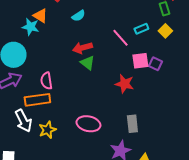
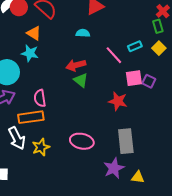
cyan semicircle: (78, 16) -> (83, 33), moved, turned -144
cyan star: (30, 27) -> (30, 53), moved
gray rectangle: (132, 124) -> (126, 141), size x1.4

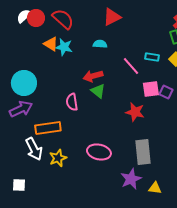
cyan rectangle: (135, 46) -> (152, 57), turned 32
cyan star: (30, 53) -> (64, 47), moved
pink semicircle: (40, 98) -> (72, 102), moved

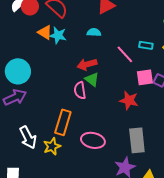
pink semicircle: (72, 102) -> (80, 90), moved
orange rectangle: (48, 128) -> (63, 122), moved, turned -65

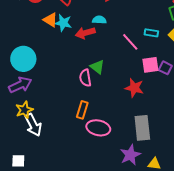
red arrow: (87, 64) -> (85, 33), moved
orange rectangle: (63, 122) -> (82, 110), moved, size x0.7
yellow star: (52, 146) -> (24, 110), moved

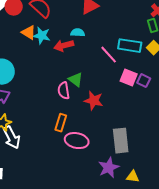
cyan rectangle: (151, 33) -> (130, 46), size x1.6
pink square: (150, 65) -> (129, 78), turned 30
red star: (134, 88) -> (94, 101), moved

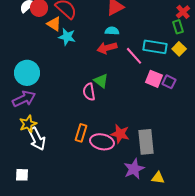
orange triangle: (29, 33) -> (54, 24), moved
cyan semicircle: (78, 33) -> (112, 31), moved
red arrow: (64, 46) -> (107, 48), moved
red star: (94, 101) -> (120, 134), moved
orange rectangle: (61, 123) -> (81, 133), moved

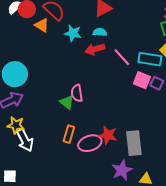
cyan star: (67, 37) -> (73, 33), moved
cyan rectangle: (155, 47) -> (150, 59), moved
green triangle: (101, 81) -> (67, 102), moved
yellow star: (28, 124) -> (16, 125), turned 30
pink ellipse: (102, 142) -> (90, 143), turned -30

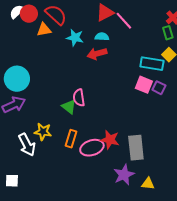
orange triangle: (42, 25) -> (44, 30), turned -42
pink line: (122, 57) -> (124, 21), moved
yellow star: (16, 125) -> (43, 132), moved

